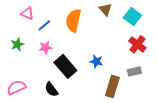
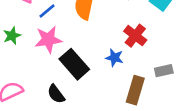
red cross: (137, 44) -> (135, 36), moved
pink star: (45, 47) -> (48, 39), size x1.5

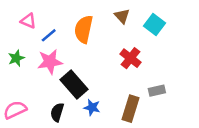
blue star: (114, 58) -> (92, 107), moved
black semicircle: (56, 94) -> (57, 112), turned 54

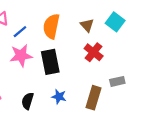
brown triangle: (122, 16) -> (87, 25), moved
black rectangle: (74, 85) -> (50, 62), moved, turned 30

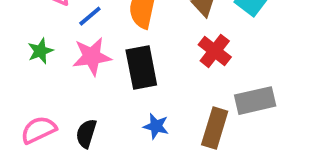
gray rectangle: (117, 81) -> (255, 101), size x1.5
black semicircle: (28, 101) -> (86, 134), moved

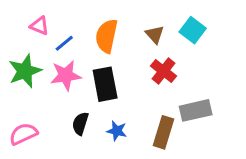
green star: (40, 51) -> (25, 71), size x1.6
black semicircle: (86, 134) -> (80, 124), moved

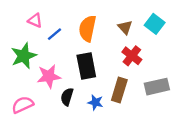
pink star: (66, 75) -> (49, 76), moved
brown rectangle: (164, 132) -> (119, 90), moved

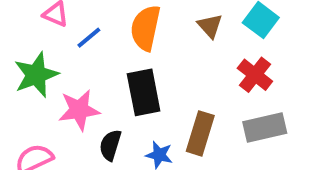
red cross: (132, 56) -> (255, 75), moved

